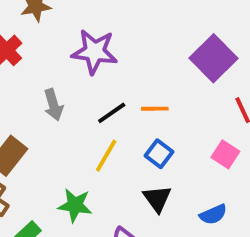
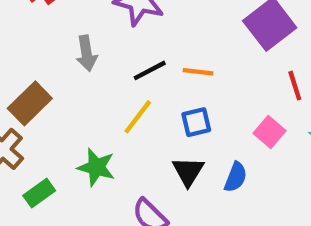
blue square: (159, 154) -> (196, 122), turned 32
blue semicircle: (213, 214) -> (236, 177), moved, turned -52

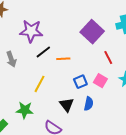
black line: (150, 70) -> (43, 52), moved
blue square: (196, 122) -> (80, 82), moved

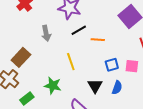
pink square: (100, 81) -> (132, 66), turned -32
yellow line: (39, 84) -> (71, 62), turned -54

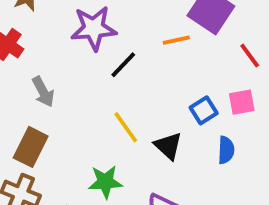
gray arrow: (46, 33) -> (43, 92), moved
orange line: (98, 40) -> (176, 40), moved
black triangle: (95, 86) -> (168, 146), moved

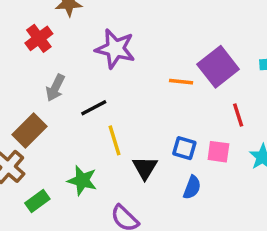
black line: (123, 65) -> (94, 108), moved
gray arrow: (43, 92) -> (55, 88), turned 36
blue square: (204, 110) -> (184, 148), turned 30

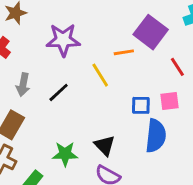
yellow line: (115, 140) -> (100, 75), moved
black triangle: (145, 168) -> (105, 145), moved
blue semicircle: (192, 187) -> (156, 136), size x1.6

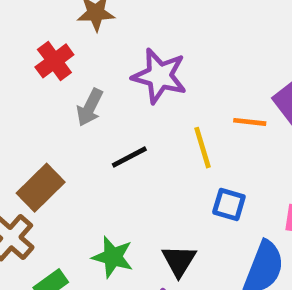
gray arrow: (23, 85) -> (90, 107), moved
blue square: (141, 105) -> (229, 205), moved

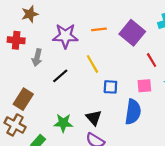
red cross: (54, 61) -> (16, 40), turned -35
orange line: (250, 122) -> (99, 29), moved

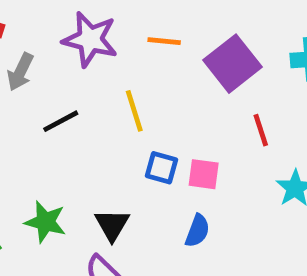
pink square: (144, 86) -> (204, 174), moved
blue semicircle: (133, 112) -> (197, 231), size x0.6

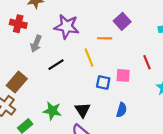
orange line: (164, 41) -> (105, 38), moved
purple square: (233, 64) -> (122, 21), moved, size x0.7
pink square: (204, 174) -> (123, 75), moved

